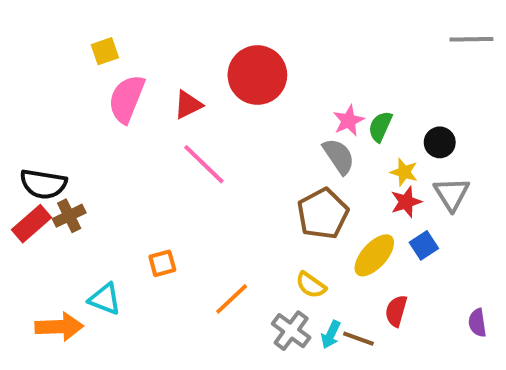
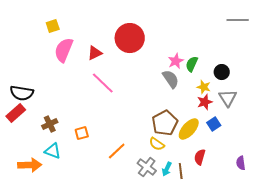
brown pentagon: (323, 214) -> (165, 123), moved
brown cross: (69, 216) -> (50, 124), moved
brown line: (358, 339) -> (181, 171), turned 63

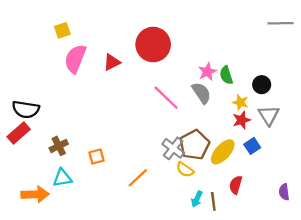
green semicircle: (192, 64) -> (226, 75), turned -42
pink line: (103, 83) -> (166, 98), moved
cyan triangle: (53, 151) -> (62, 178), turned -30
gray cross: (147, 167) -> (173, 148), moved

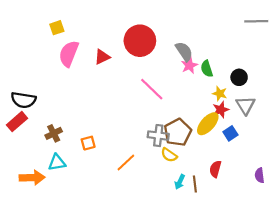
gray semicircle: (201, 93) -> (184, 51), moved
gray cross: (173, 148) -> (158, 136), turned -30
yellow ellipse: (223, 152) -> (208, 124), moved

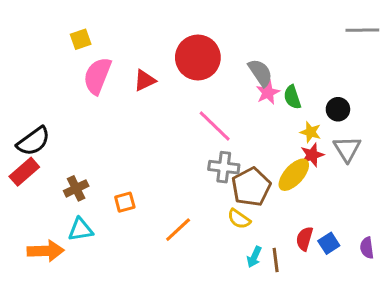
black semicircle: (23, 100) -> (33, 141), turned -45
blue square: (230, 133) -> (329, 243), moved
gray cross: (158, 136) -> (224, 167), moved

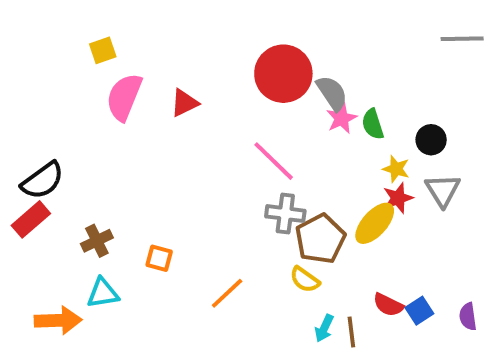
red circle: (198, 57) -> (283, 74), moved
orange square: (125, 202) -> (159, 258), turned 30
red semicircle: (304, 239) -> (388, 305), turned -80

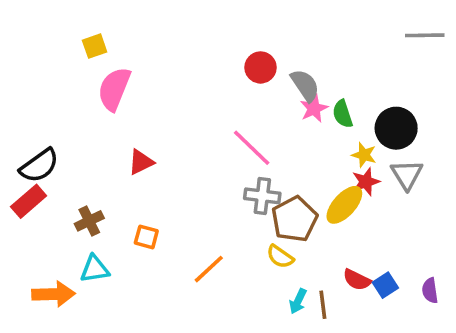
red circle: (283, 74) -> (261, 67), size x0.6
red triangle: (184, 103) -> (141, 162), moved
black circle: (431, 140) -> (396, 128), size x1.5

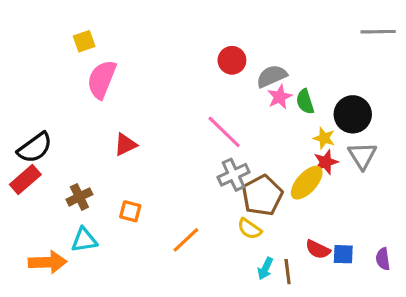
gray semicircle: (305, 85) -> (272, 76), turned -80
gray cross: (262, 196) -> (234, 175), turned -32
blue square: (385, 285) -> (343, 254), turned 35

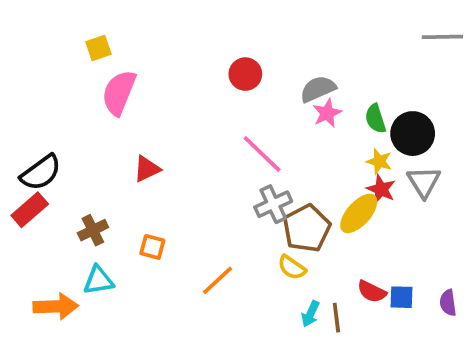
red circle: (232, 60) -> (245, 74), moved
green semicircle: (305, 102) -> (375, 119), moved
red star: (326, 162) -> (381, 189), turned -30

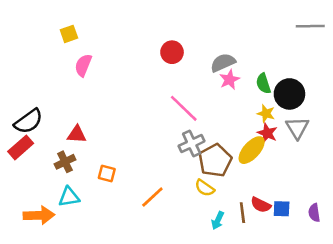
pink semicircle: (119, 93) -> (83, 65), size x0.7
red triangle: (147, 169) -> (77, 134), moved, turned 30
brown line: (336, 318) -> (242, 213), moved

